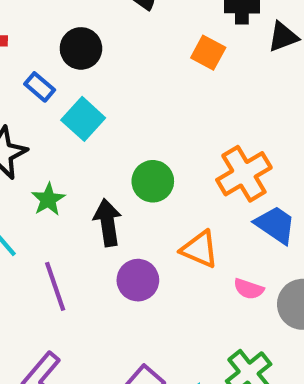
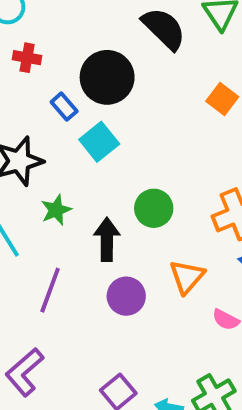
black circle: (81, 48) -> (107, 77), size x1.4
orange triangle: (200, 249) -> (187, 277), turned 39
purple line: (55, 286) -> (50, 290), turned 30

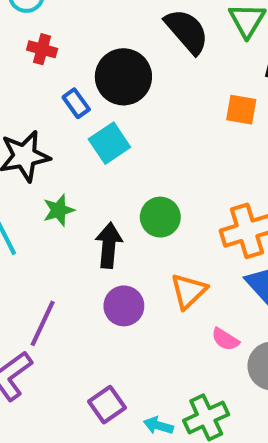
orange square: (222, 99) -> (241, 110), turned -32
purple line: (50, 290) -> (43, 323), moved

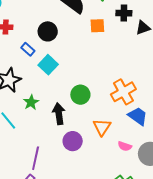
black circle: (123, 77) -> (48, 31), size x0.7
orange square: (241, 110) -> (97, 26), moved

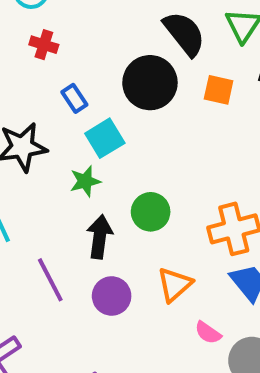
black circle: (48, 31) -> (150, 83), moved, size x1.4
green star: (31, 102) -> (85, 181), moved
purple line: (36, 158) -> (50, 280), moved, turned -55

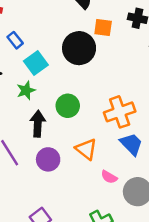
black circle: (150, 83) -> (79, 48), moved
orange triangle: (175, 285) -> (86, 149), turned -35

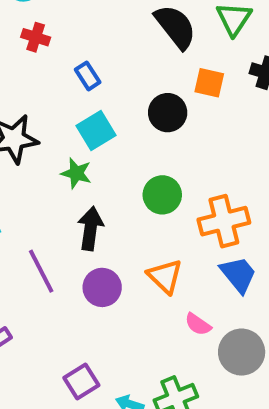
blue rectangle: (15, 40) -> (88, 76), moved
black circle: (79, 48) -> (168, 113), size x0.7
green star: (26, 90) -> (76, 173), turned 30
green circle: (68, 106) -> (162, 195), moved

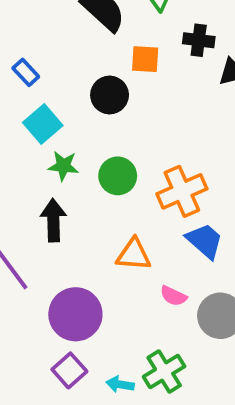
green star: (76, 173) -> (63, 166), moved
orange triangle: (165, 276) -> (134, 255), turned -30
purple circle: (102, 287) -> (75, 314), moved, size x1.4

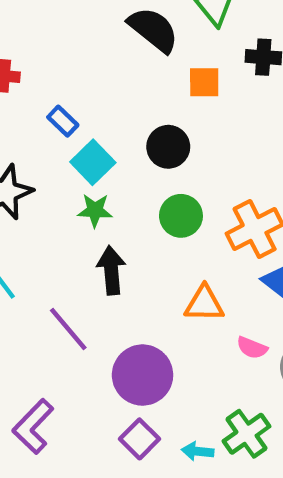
blue rectangle: (26, 72) -> (63, 121), moved
black circle: (110, 95) -> (168, 147), moved
green star: (63, 166) -> (95, 210), moved

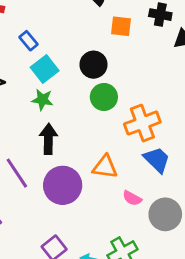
green circle: (181, 216) -> (104, 97), moved
purple circle: (143, 375) -> (63, 185), moved

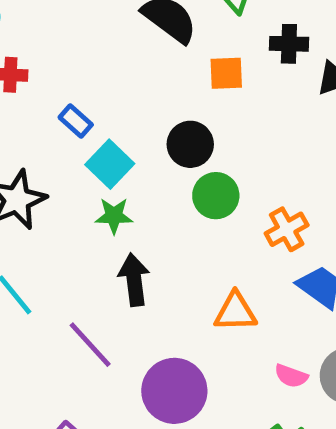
orange cross: (142, 123) -> (287, 229), size x0.7
purple circle: (63, 185) -> (174, 391), moved
pink semicircle: (132, 198) -> (291, 376), moved

